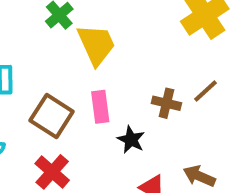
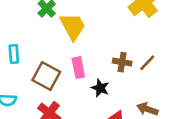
brown line: (205, 91) -> (147, 63), moved

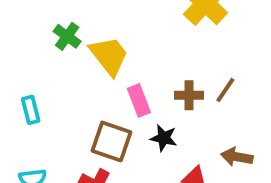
pink rectangle: (78, 68) -> (139, 100), moved
brown square: (46, 76) -> (111, 141), moved

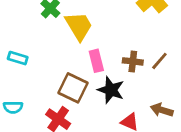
cyan rectangle: (31, 110) -> (18, 58), turned -66
black star: (164, 138) -> (111, 90), size x1.4

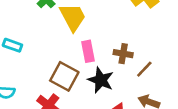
brown line: (159, 61) -> (144, 69), moved

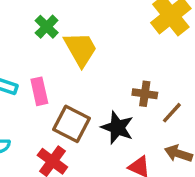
pink rectangle: (88, 51) -> (39, 91), moved

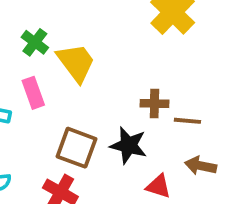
pink rectangle: (39, 91) -> (33, 93), moved
brown line: (172, 113) -> (187, 121), turned 60

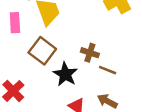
brown square: (76, 148) -> (42, 51), moved

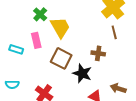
brown line: (108, 70) -> (114, 32), moved, turned 64

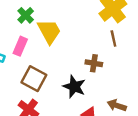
pink rectangle: (36, 40) -> (20, 46), turned 35
brown square: (61, 58) -> (34, 79), moved

